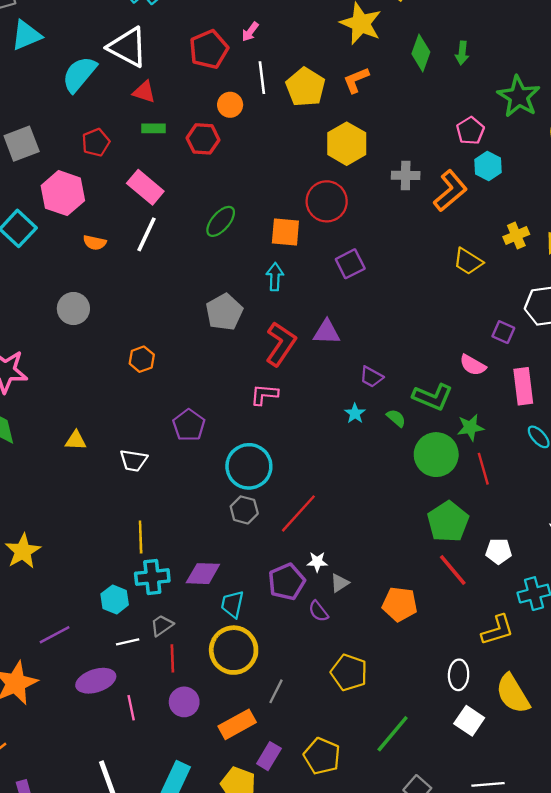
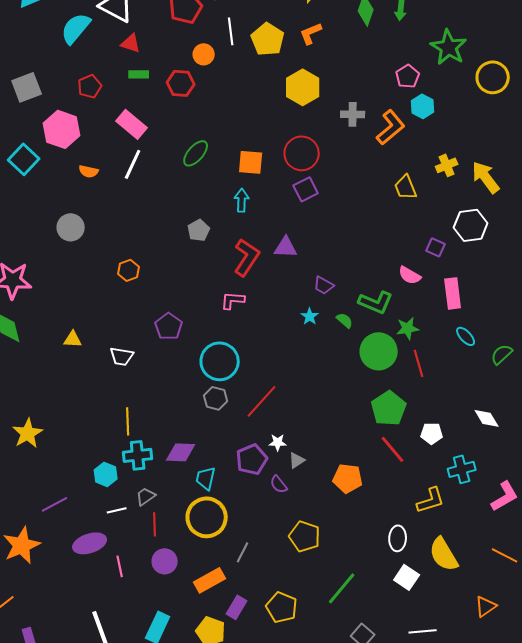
red circle: (327, 201) -> (302, 153), moved
yellow trapezoid: (468, 261) -> (406, 187), turned 36
gray pentagon: (224, 312) -> (199, 230), size x0.7

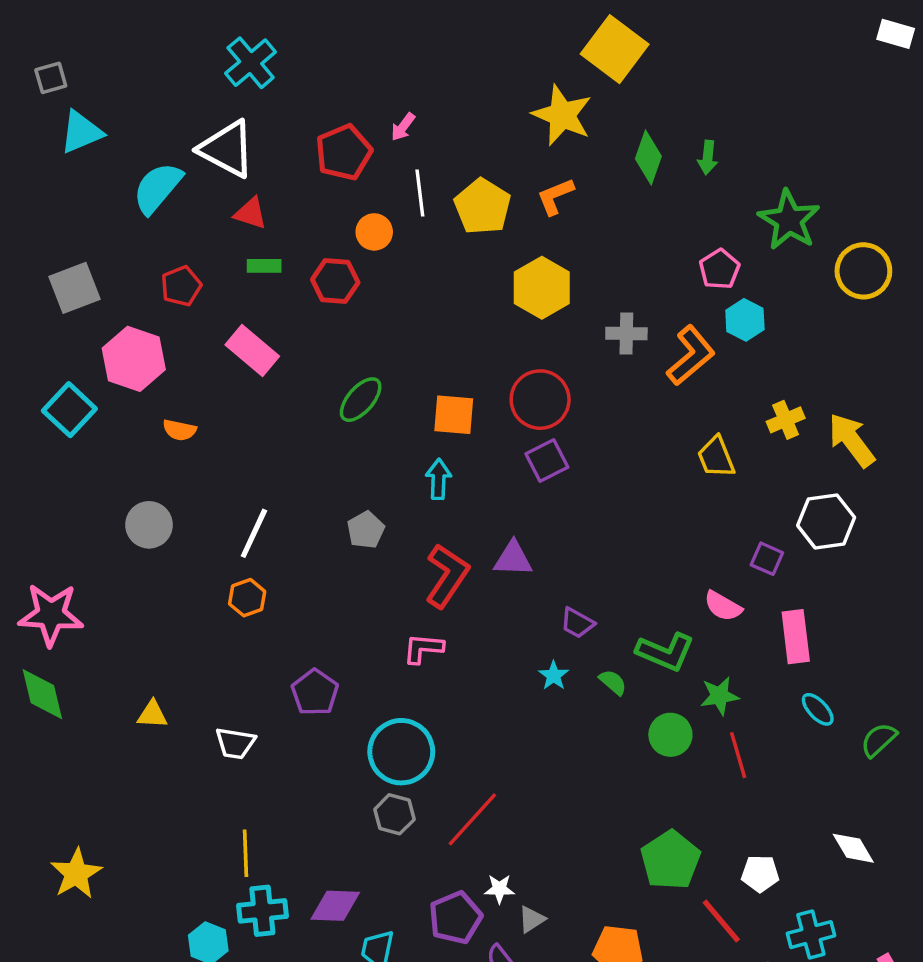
white line: (133, 164) -> (254, 533), moved
green circle: (379, 351) -> (670, 735), size x0.7
green pentagon: (389, 408) -> (670, 860), moved
red line: (393, 449) -> (721, 921), moved

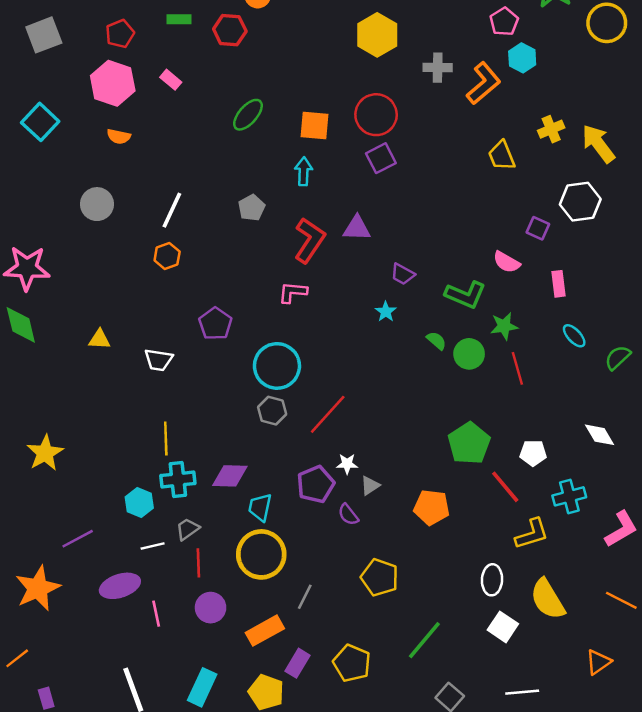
pink rectangle: (252, 350) -> (171, 80), size x0.6
pink hexagon: (134, 359) -> (113, 83), moved
pink rectangle: (796, 637) -> (558, 284), size x0.7
green semicircle: (613, 682) -> (436, 341), moved

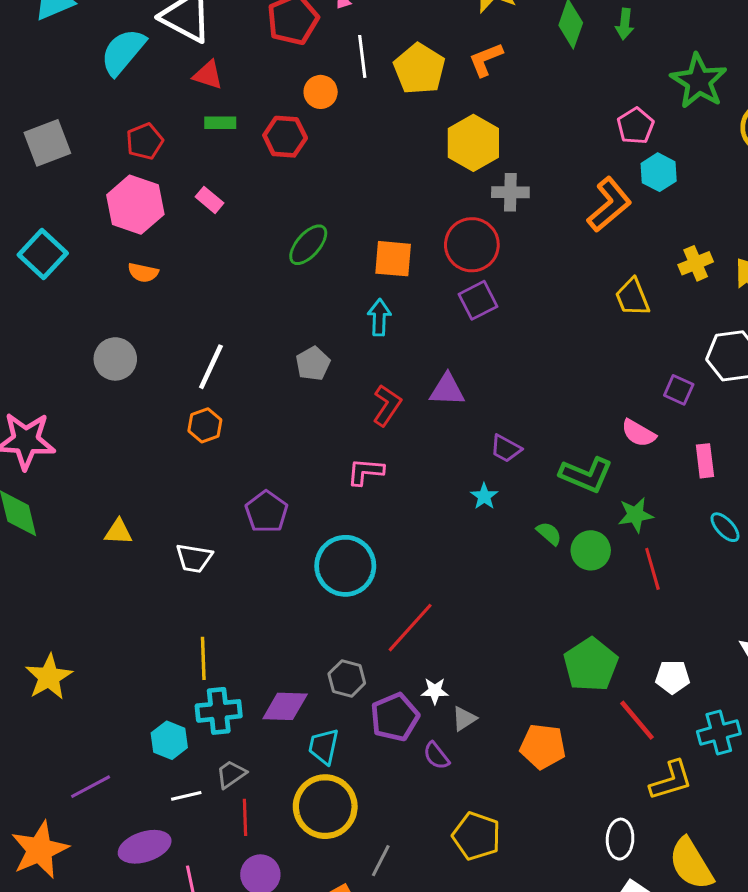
gray cross: (438, 68) -> (510, 192), moved
red L-shape: (310, 240) -> (387, 405), size x0.7
gray hexagon: (272, 411) -> (347, 678), moved

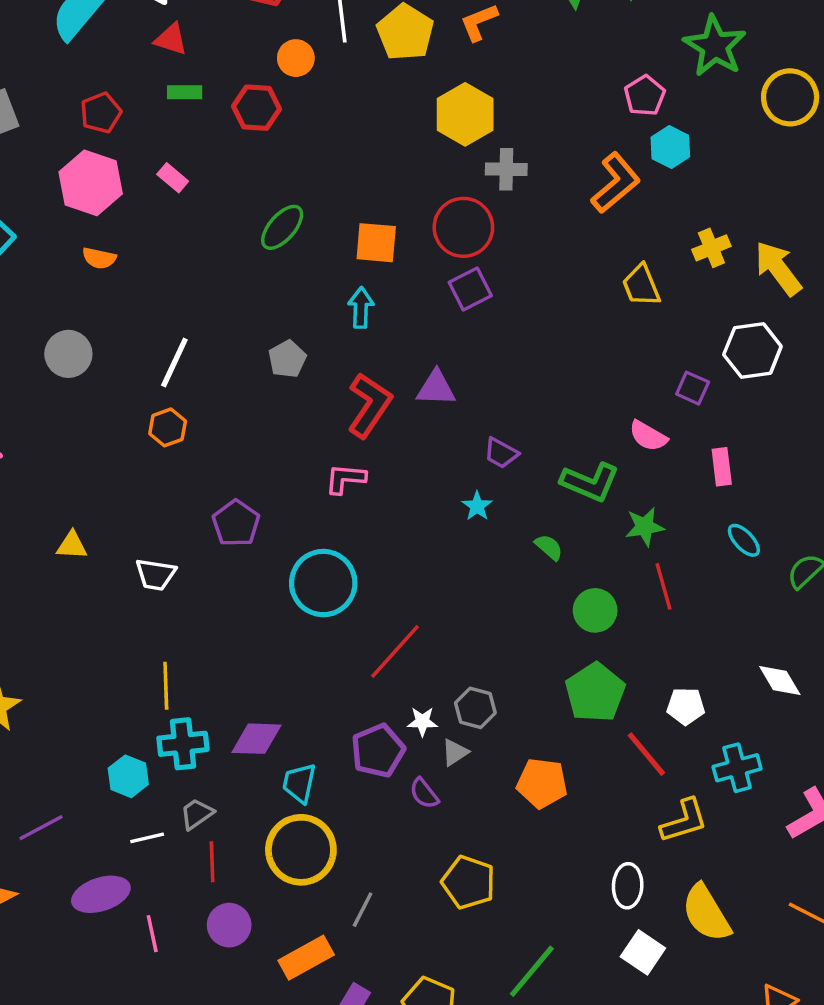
red L-shape: (387, 405) -> (369, 405), size x1.4
green circle: (591, 550) -> (595, 610), moved
gray hexagon: (347, 678) -> (475, 708), moved

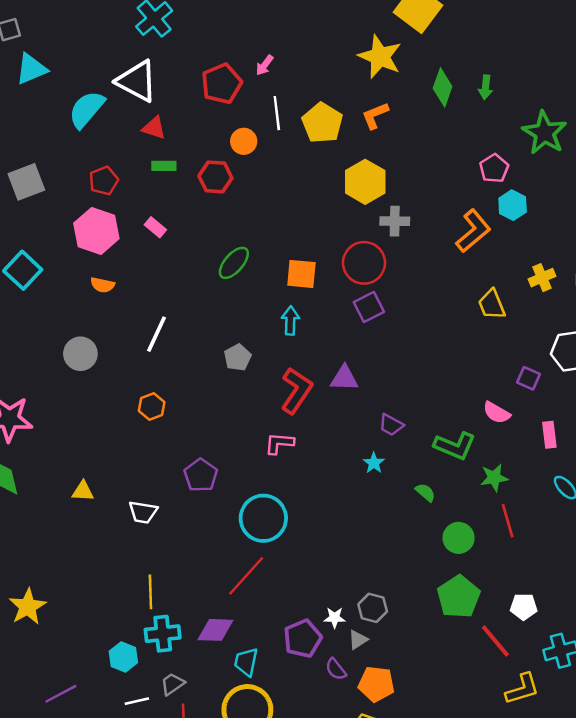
white line: (174, 362) -> (157, 334), moved
red line: (395, 651) -> (246, 576), moved
orange pentagon: (542, 783) -> (376, 684), moved

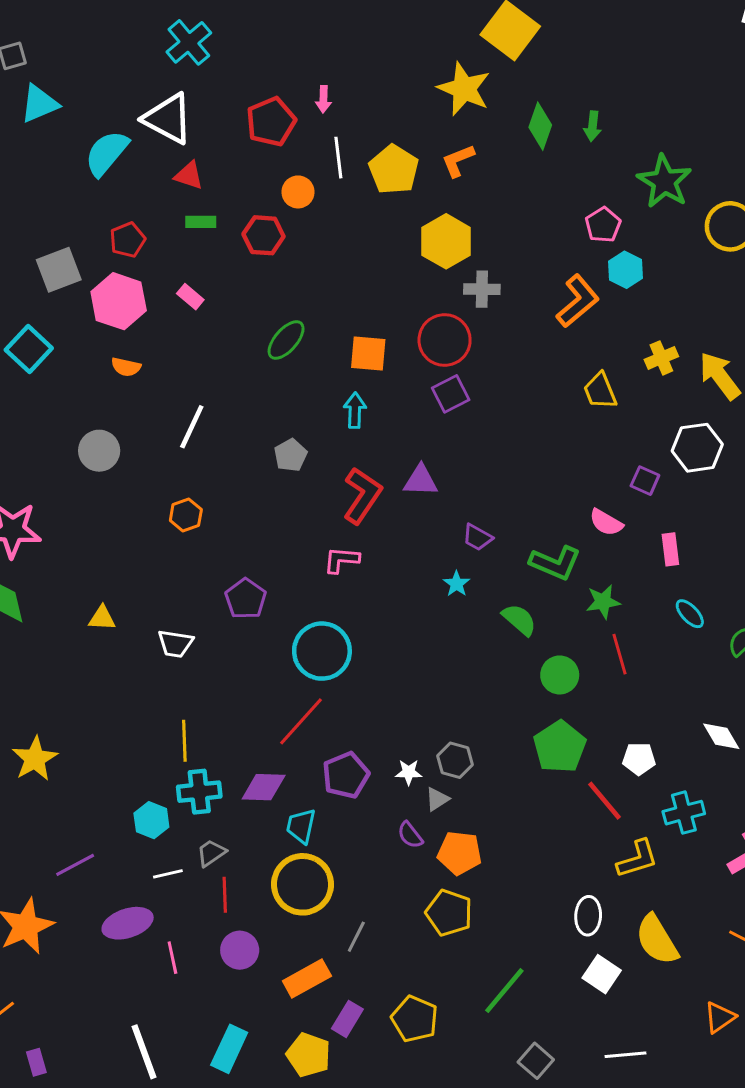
pink arrow: (265, 65) -> (323, 99), turned -35
gray square: (26, 182) -> (59, 270), moved
green semicircle: (425, 492) -> (519, 620), size x1.4
purple pentagon: (303, 639) -> (346, 775), moved

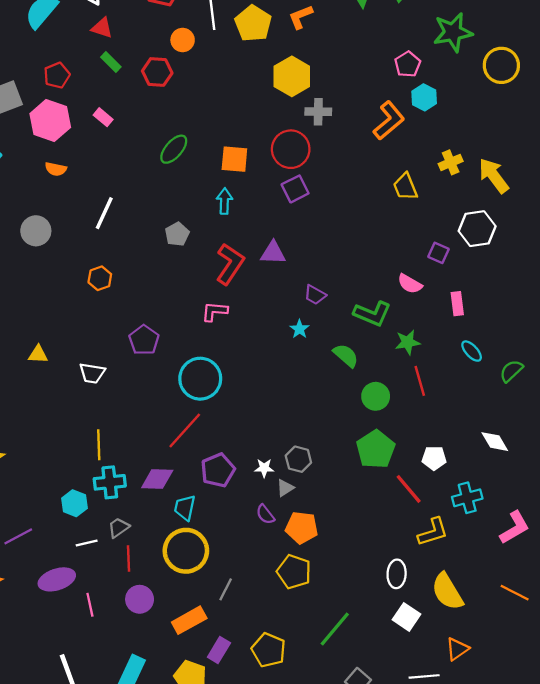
green star: (664, 182) -> (453, 32), turned 30
green rectangle: (201, 222) -> (111, 62), turned 45
orange triangle: (720, 1017) -> (457, 649), moved

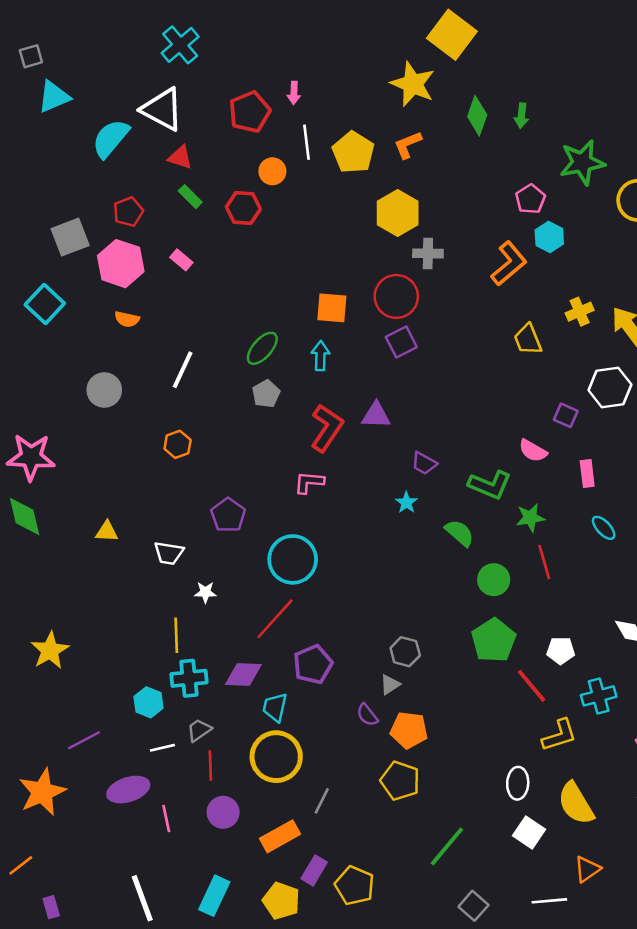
green ellipse: (174, 149) -> (262, 348), moved
white star: (264, 468) -> (205, 592), moved
yellow pentagon: (269, 650) -> (355, 886), moved

